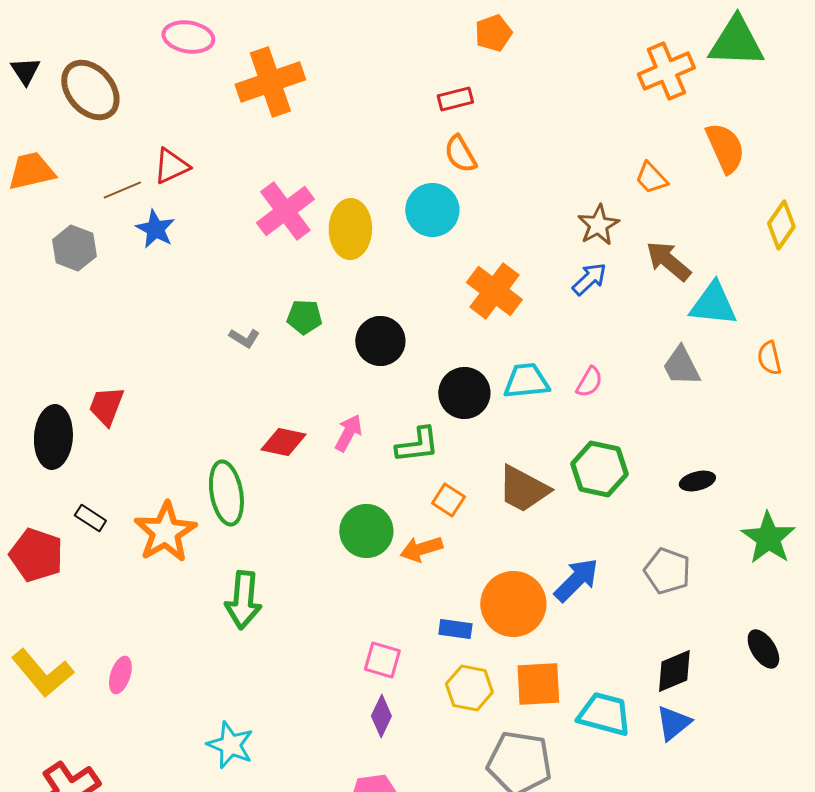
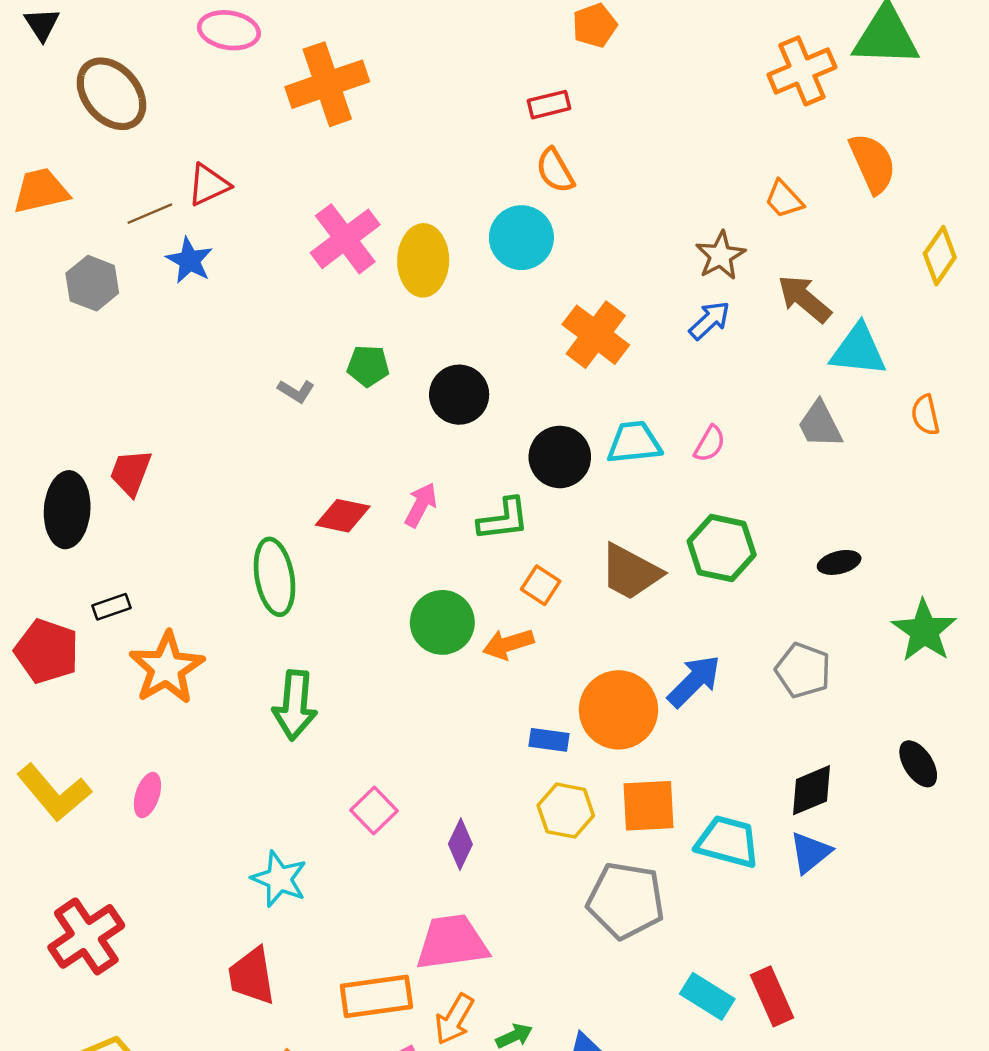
black triangle: (25, 71) -> (42, 24), moved
black rectangle: (90, 518) -> (111, 607), turned -52
orange star: (165, 532) -> (167, 668), moved
pink square: (382, 660) -> (374, 811), moved, turned 30

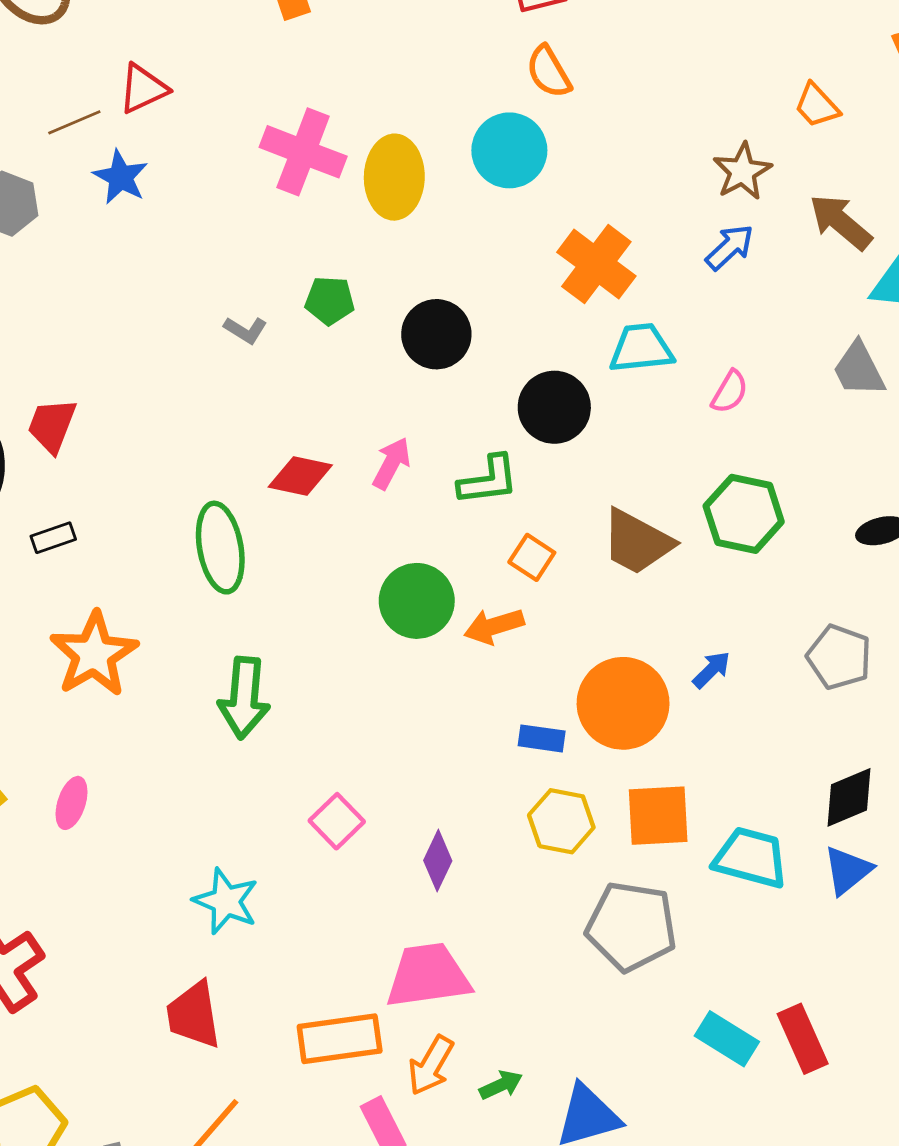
pink cross: (345, 239) -> (303, 152), turned -32
cyan trapezoid: (634, 443) -> (641, 348), moved
black rectangle: (111, 607) -> (53, 538), moved
blue arrow: (694, 681) -> (711, 670), size x0.6

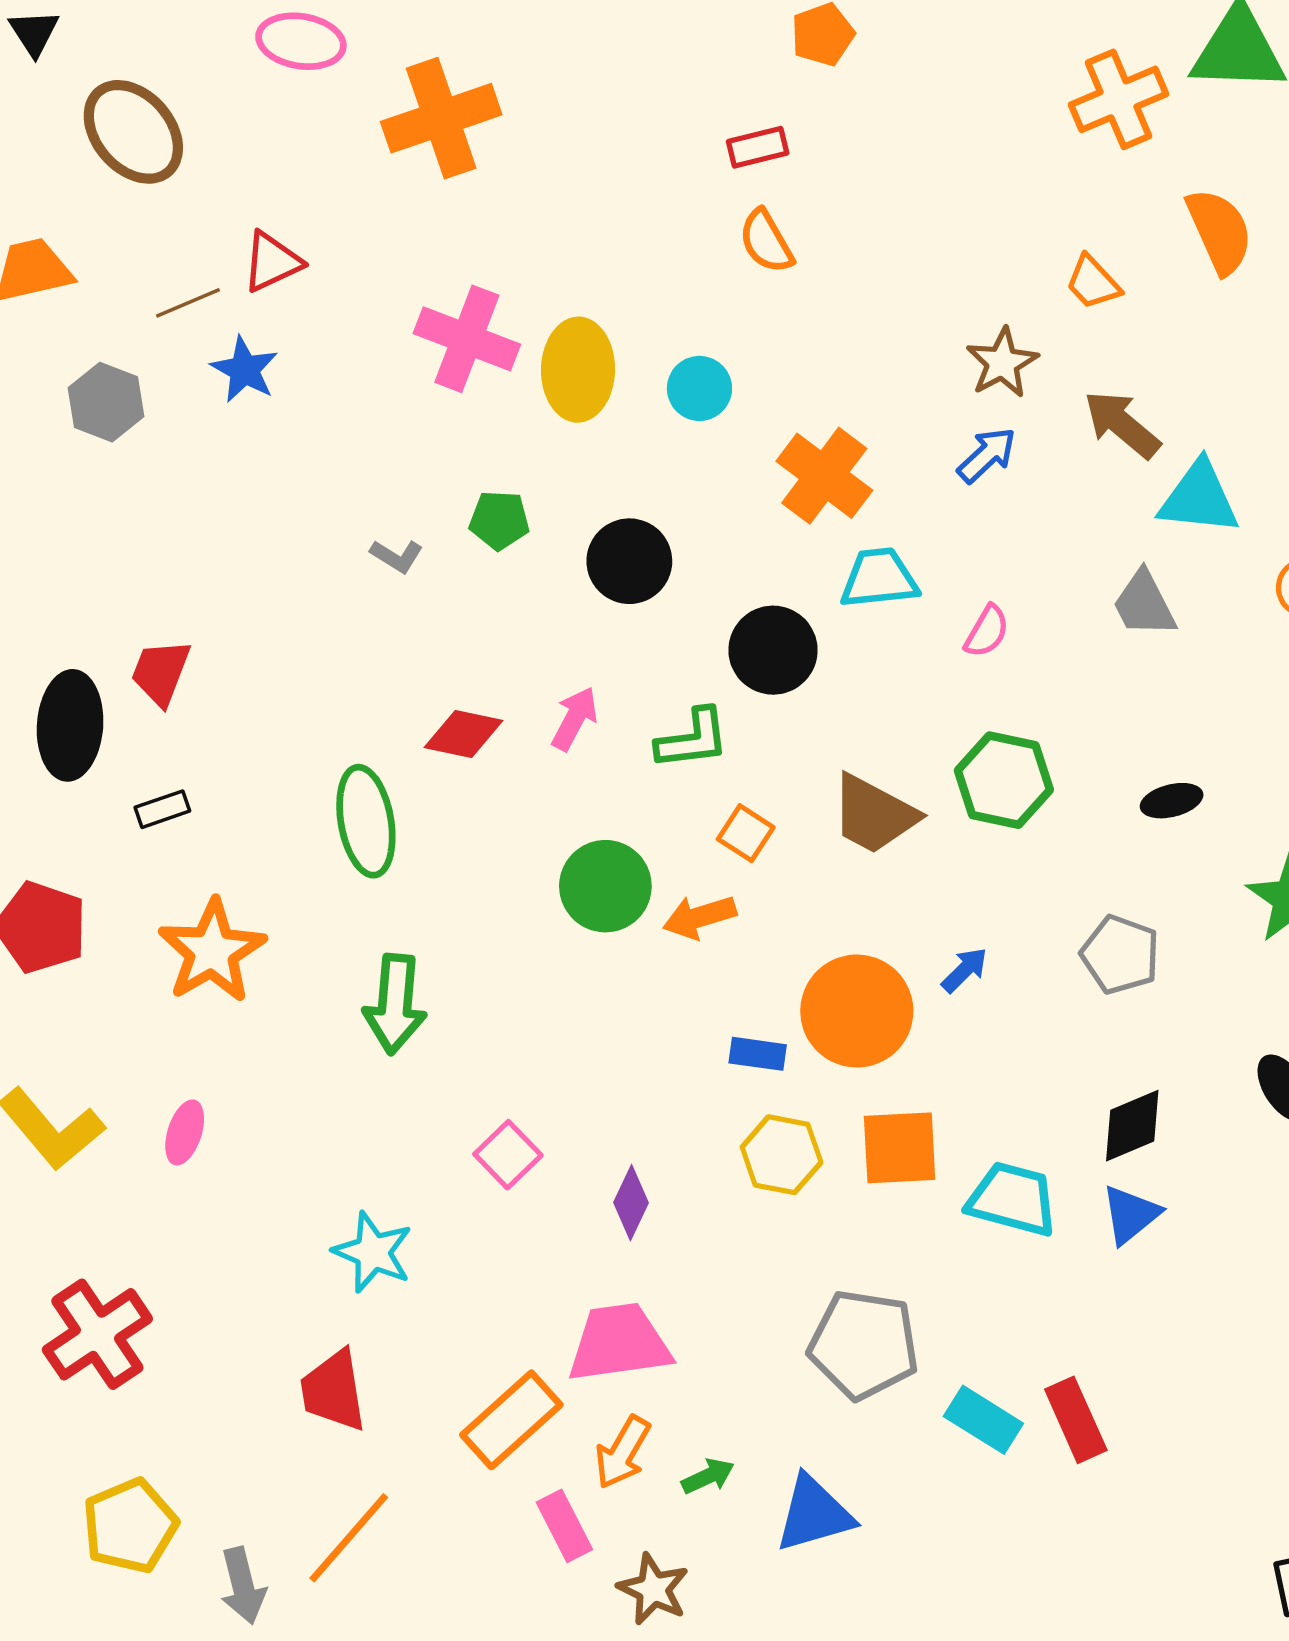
cyan circle: (509, 150) -> (699, 388), moved, size x0.7
gray pentagon: (631, 926) -> (864, 1345), moved
orange rectangle: (340, 1039) -> (511, 1420), turned -34

